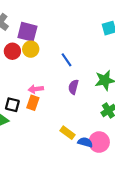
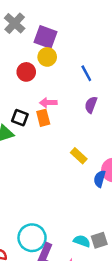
red circle: (12, 51) -> (26, 72), moved
orange rectangle: (33, 103) -> (43, 118), turned -40
blue semicircle: (85, 142) -> (100, 179), moved, turned -96

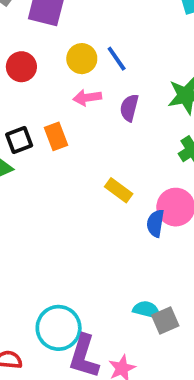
yellow circle: (47, 57) -> (82, 59), moved
pink arrow: (48, 103) -> (87, 98), moved
black square: (20, 118) -> (19, 140), turned -35
cyan semicircle: (82, 241) -> (147, 310), moved

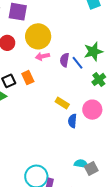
yellow circle: (82, 59) -> (38, 36), size x1.6
blue line: (117, 59) -> (78, 63), moved
blue semicircle: (155, 223) -> (72, 121), moved

